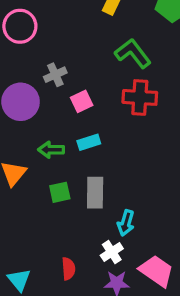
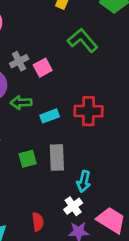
red cross: (140, 97) -> (88, 111), moved
pink square: (82, 101) -> (43, 68), moved
green arrow: (51, 150) -> (21, 103), moved

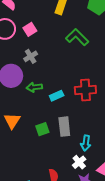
pink square: (43, 68) -> (30, 29), moved

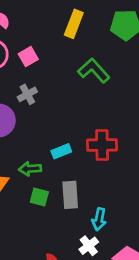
green arrow: (34, 87) -> (30, 169), moved
green square: (42, 129) -> (39, 197), turned 32

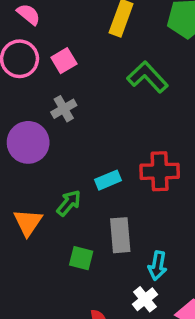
green arrow: (30, 169) -> (69, 203), turned 135
green square: (39, 197) -> (81, 258), moved

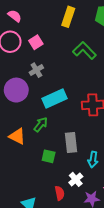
cyan rectangle: (108, 180) -> (55, 98), moved, size x1.6
orange triangle: (28, 222) -> (17, 136), turned -36
white cross: (145, 299) -> (76, 179), moved

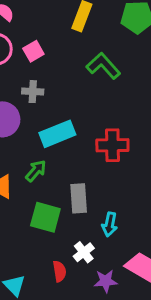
gray cross: (36, 70) -> (33, 92), turned 32
green square: (49, 156) -> (45, 217), size x1.5

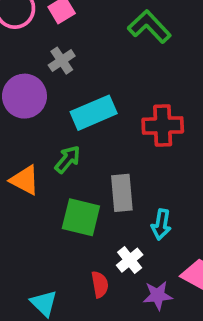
gray cross: (33, 92) -> (62, 61), turned -36

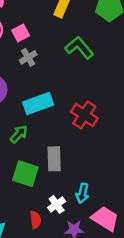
gray cross: (62, 61) -> (28, 57), moved
red cross: (163, 126) -> (84, 115), turned 32
cyan arrow: (161, 224) -> (82, 193), moved

